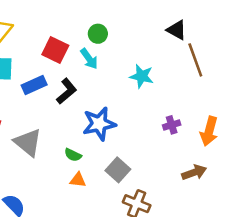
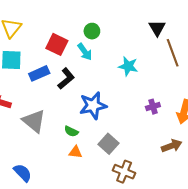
black triangle: (177, 30) -> (157, 28), turned 30

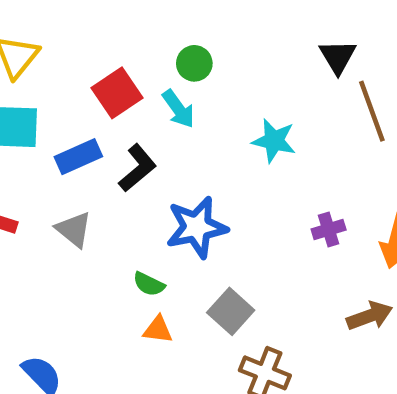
red square: (57, 44) -> (117, 93), turned 30
gray triangle: (34, 121) -> (74, 229), moved, size x0.7

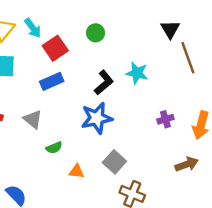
cyan arrow: (178, 109) -> (33, 28), moved
blue rectangle: (78, 157) -> (52, 81), moved
black L-shape: (137, 168) -> (104, 83), moved
green semicircle: (149, 284) -> (54, 148), moved, turned -49

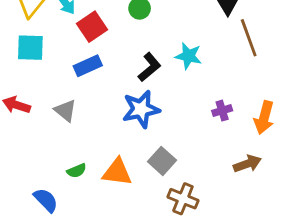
green semicircle: (54, 148) -> (77, 171), moved
orange triangle: (77, 171) -> (117, 172), size x1.6

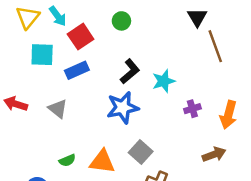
cyan square: (30, 48) -> (42, 55), moved
cyan star: (189, 56) -> (164, 81), moved, turned -30

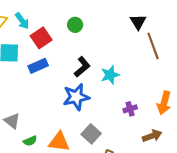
gray triangle: (58, 109) -> (12, 121), moved
purple cross: (192, 109) -> (130, 109), moved

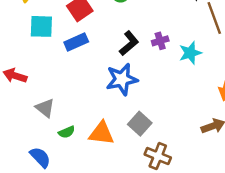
cyan star: (110, 75) -> (190, 53), moved
purple cross: (130, 109) -> (160, 41), moved

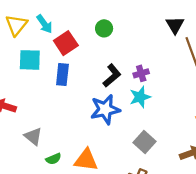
blue rectangle: (76, 42) -> (62, 75), turned -60
cyan star: (190, 53) -> (140, 97), moved
gray square: (140, 124) -> (145, 142), moved

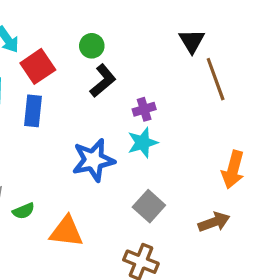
black L-shape: (112, 76) -> (103, 81), moved
green semicircle: (53, 159) -> (24, 211), moved

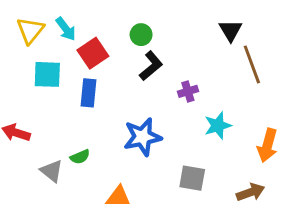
cyan star: (143, 143) -> (218, 126), moved
gray square: (149, 206) -> (192, 178), turned -32
green semicircle: (24, 211) -> (80, 157), moved

